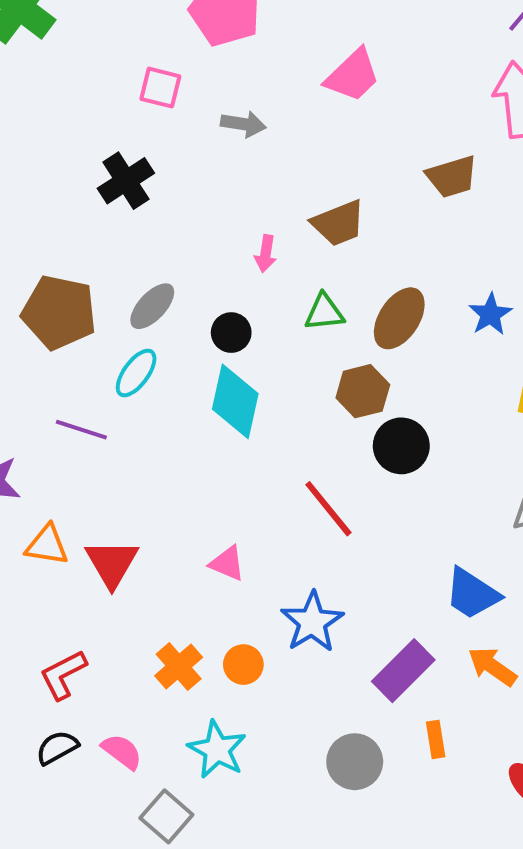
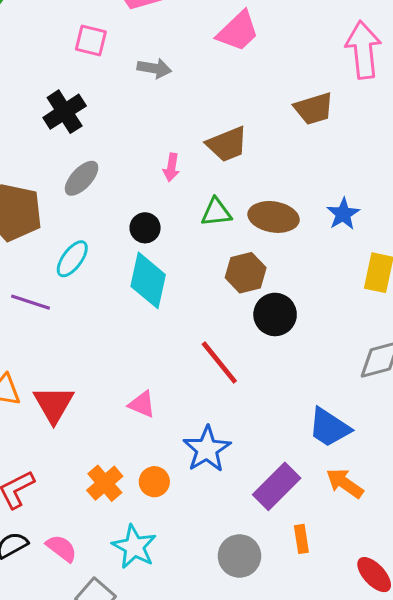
gray ellipse: (152, 306) -> (82, 178), moved
brown ellipse: (399, 318) -> (274, 217), turned 66

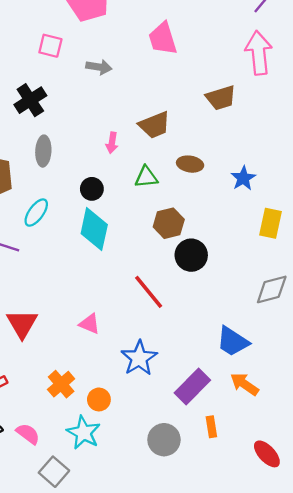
pink trapezoid: (238, 31) -> (163, 39), turned 117
gray ellipse: (82, 178) -> (43, 151), turned -40
brown ellipse: (274, 217) -> (190, 164), moved, size x0.7
orange circle: (154, 482) -> (99, 399), moved

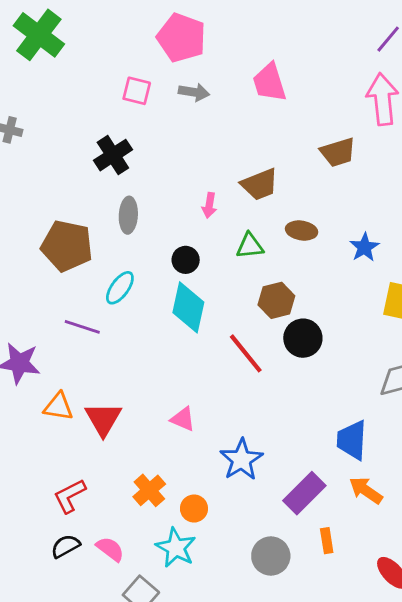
gray arrow: (99, 67) -> (194, 92), moved
red line: (149, 292) -> (246, 353), moved
blue trapezoid: (233, 342) -> (352, 440), turned 60

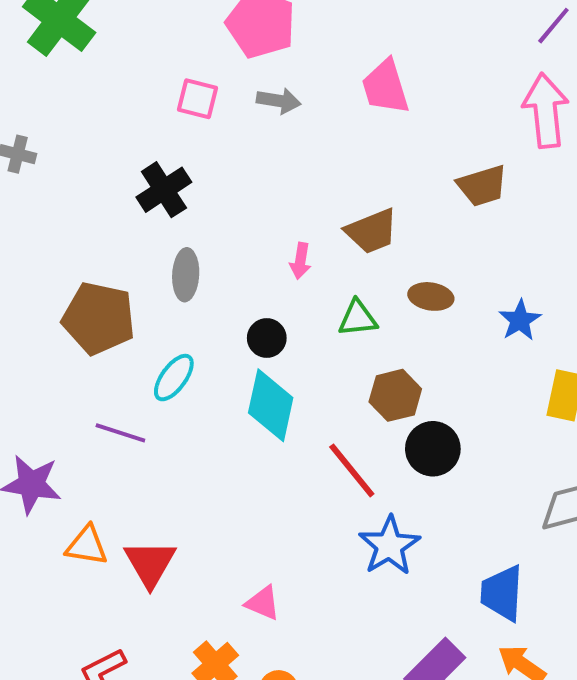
pink triangle: (183, 419) -> (263, 603), moved
blue star: (241, 460) -> (389, 546), moved

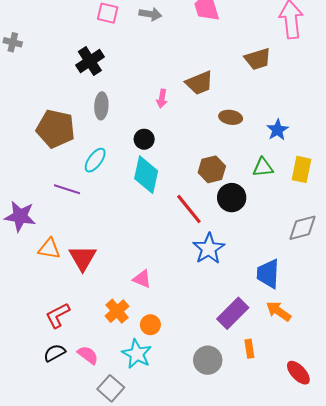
green triangle: (358, 318) -> (263, 167), moved

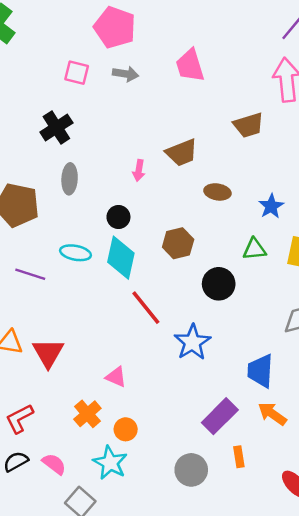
cyan ellipse: (95, 160) -> (76, 253), moved, turned 65
brown hexagon: (212, 169) -> (178, 243), moved
red line: (189, 209) -> (146, 308), moved

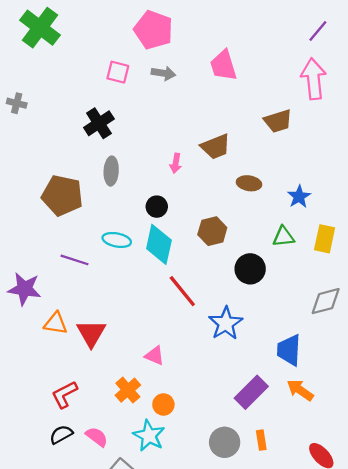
orange rectangle: (239, 457) -> (261, 440), moved

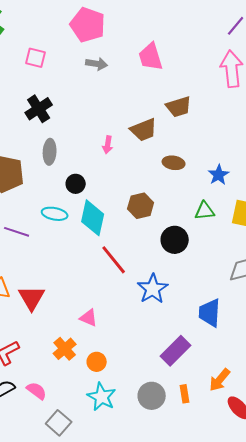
pink square: (118, 72) -> (36, 58), moved
brown trapezoid: (278, 121) -> (179, 107), moved
black circle: (157, 207) -> (76, 184), moved
orange arrow: (300, 390) -> (220, 380), moved, turned -85
cyan star: (149, 436) -> (102, 397), moved

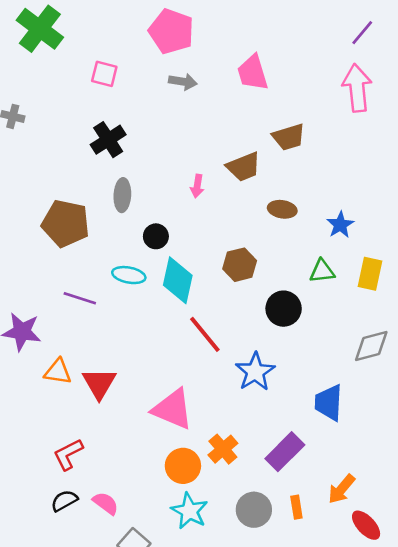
pink triangle: (89, 318) -> (173, 409), size x1.8
orange cross: (65, 349) -> (223, 449), moved
orange circle: (97, 362) -> (183, 466), size x1.4

